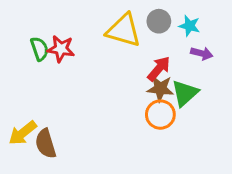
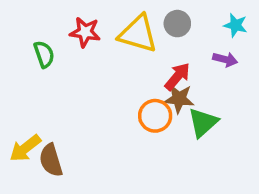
cyan star: (189, 26) -> (235, 25), moved
red star: (61, 49) -> (85, 32), moved
green triangle: (185, 93) -> (203, 123), moved
orange circle: (160, 115) -> (155, 116), moved

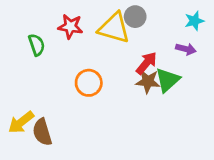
gray circle: (177, 24) -> (135, 17), moved
cyan star: (235, 25) -> (194, 21), turned -30
orange circle: (155, 116) -> (89, 83), moved
green triangle: (203, 123) -> (168, 80), moved

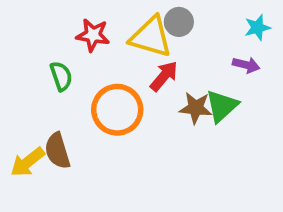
green semicircle: (37, 45) -> (61, 76), moved
red arrow: (146, 63) -> (164, 76), moved
orange circle: (89, 83) -> (117, 110), size x1.4
brown semicircle: (42, 132) -> (57, 151), moved

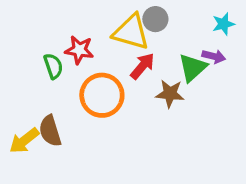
red star: (93, 35) -> (79, 50), moved
green triangle: (222, 106) -> (193, 68), moved

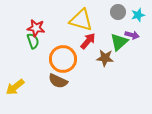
gray circle: (155, 19) -> (118, 12), moved
red star: (79, 50) -> (36, 28), moved
brown semicircle: (50, 131) -> (58, 81), moved, turned -48

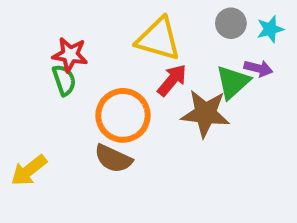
brown star: (105, 58) -> (205, 113), size x1.4

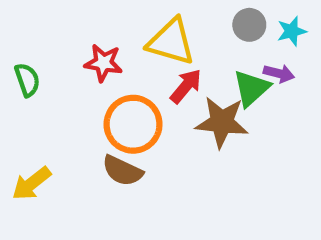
red star: (70, 55) -> (103, 63), moved
green semicircle: (64, 80) -> (27, 80), moved

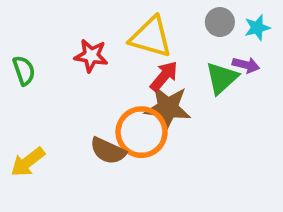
brown star: (222, 122) -> (168, 108), moved
orange circle: (133, 124) -> (142, 132), moved

